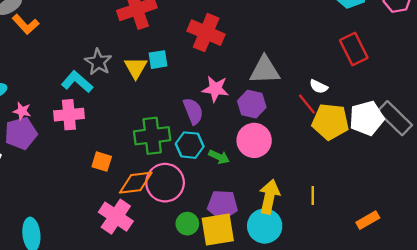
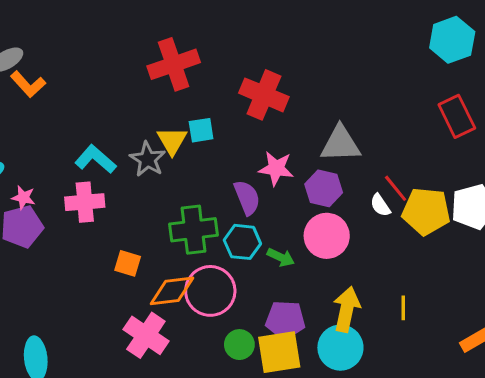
gray star: (98, 62) -> (148, 159), moved
white semicircle: (319, 87) -> (380, 205), moved, turned 30

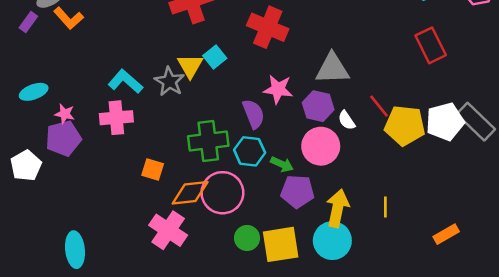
cyan square: (201, 130) -> (215, 57), turned -30
white semicircle: (380, 205) -> (347, 120), moved
purple pentagon: (285, 320) -> (297, 191), moved

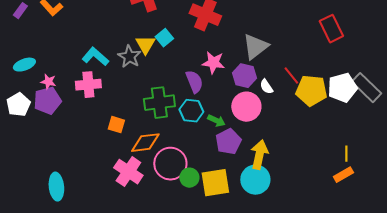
gray triangle: (332, 69) -> (255, 47), turned -36
white pentagon: (26, 166) -> (18, 105), moved
purple pentagon: (297, 191) -> (228, 142), turned -30
pink circle: (222, 193) -> (170, 164), moved
yellow line: (385, 207) -> (346, 154), moved

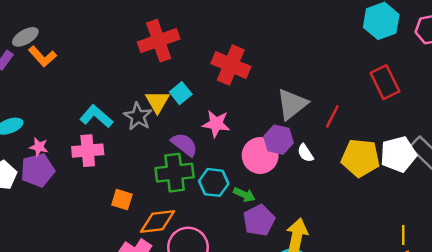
pink star: (213, 63) -> (216, 124), moved
red line: (291, 76) -> (332, 116), moved, turned 66
purple semicircle: (194, 82) -> (184, 144), moved, turned -30
pink circle: (246, 107) -> (260, 155), moved

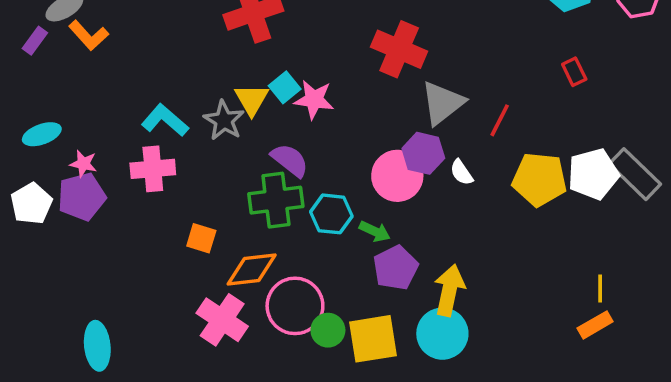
red cross: (231, 65) -> (399, 49), moved
red rectangle: (385, 82) -> (574, 72), size x0.6
pink star: (216, 124) -> (314, 100), moved

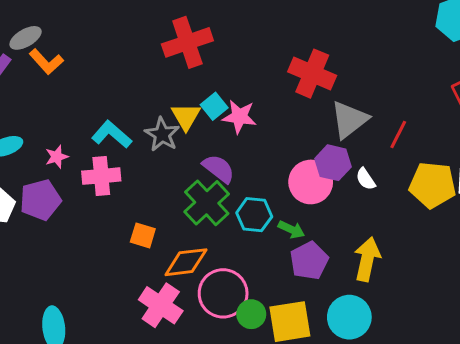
pink star: (83, 164) -> (57, 157), moved, turned -30
green cross: (276, 200) -> (207, 203), turned -36
yellow arrow: (449, 290) -> (367, 259), moved

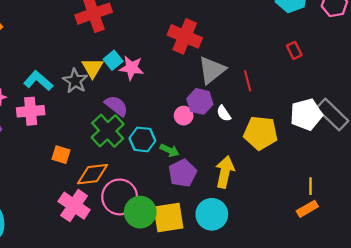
red line: (398, 134) -> (248, 81), turned -42
pink circle: (311, 182) -> (184, 116), size x0.6
yellow pentagon: (432, 185) -> (261, 133), moved
green circle: (251, 314) -> (140, 212), size x1.5

